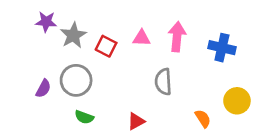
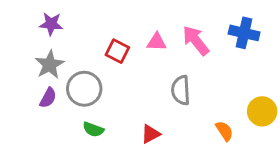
gray star: (73, 35) -> (50, 65), moved
pink arrow: (177, 37) -> (196, 41), turned -44
blue cross: (222, 48) -> (244, 33), moved

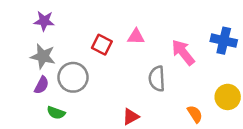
blue cross: (244, 33) -> (224, 41), moved
pink arrow: (196, 41) -> (183, 52), moved
gray star: (50, 65) -> (43, 56), turned -30
green semicircle: (93, 129) -> (56, 113), moved

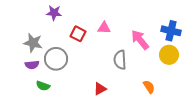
purple star: (44, 21) -> (54, 13), moved
purple semicircle: (42, 85) -> (32, 65), turned 56
yellow circle: (228, 97) -> (169, 55), moved

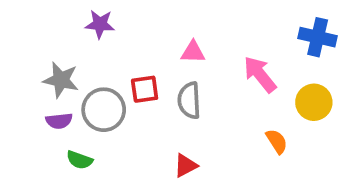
blue cross: (171, 31) -> (318, 37), moved
red square: (78, 34) -> (145, 89), moved, turned -35
gray semicircle: (120, 60) -> (189, 100), moved
orange semicircle: (149, 87) -> (277, 141), moved

